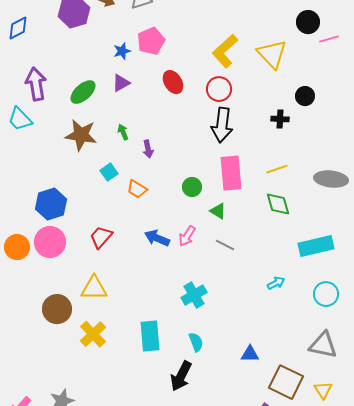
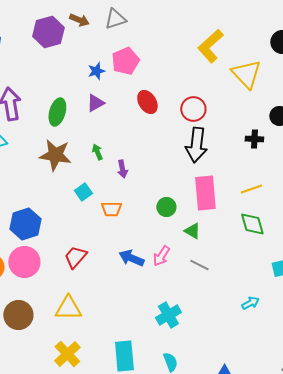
yellow L-shape: (225, 51) -> (210, 46), moved
green ellipse: (83, 92) -> (57, 112), turned -32
orange trapezoid: (137, 189) -> (111, 209), turned -30
brown circle: (57, 309) -> (18, 315), moved

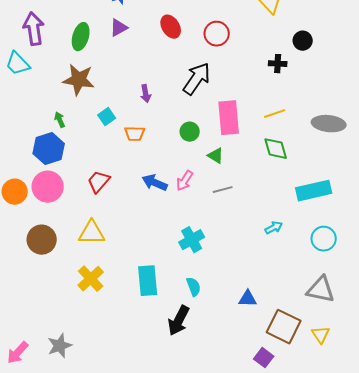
black arrow: (196, 145) -> (197, 79), moved, turned -152
green arrow: (97, 152) -> (60, 120), moved
gray line: (199, 265) -> (223, 190), turned -42

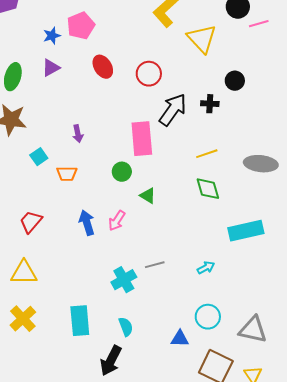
black arrow: (197, 79) -> (173, 110), moved
pink rectangle: (229, 118) -> (142, 139), moved
blue arrow: (155, 183) -> (87, 223), turned 50
gray line: (223, 190) -> (155, 265), moved
cyan circle: (324, 239) -> (208, 317), moved

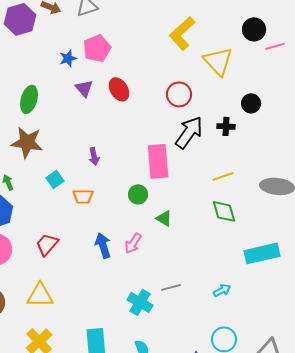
purple triangle: (51, 68) -> (84, 88), moved, turned -42
red circle: (149, 74) -> (179, 94), moved
cyan cross: (124, 280) -> (140, 302), turned -30

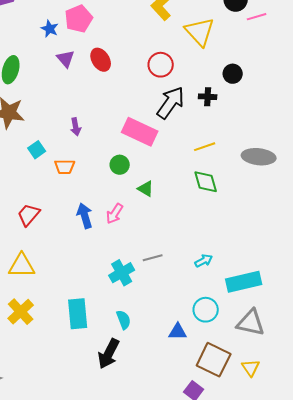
blue star: (68, 58) -> (50, 29), turned -30
pink rectangle: (158, 161) -> (140, 132), turned -60
cyan rectangle: (262, 253) -> (244, 282), moved
cyan cross: (140, 302) -> (122, 273), turned 30

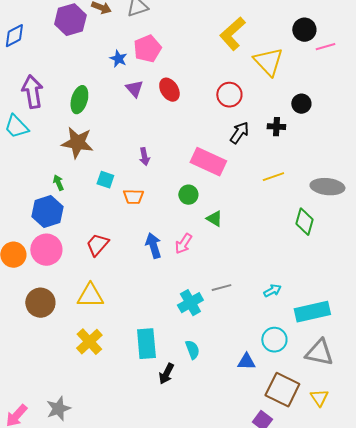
black arrow: (171, 103) -> (239, 133), size x0.7
cyan square: (37, 150) -> (105, 180), turned -36
green diamond: (206, 182) -> (304, 222), moved, turned 32
black arrow: (109, 354) -> (166, 374), moved, size x0.7

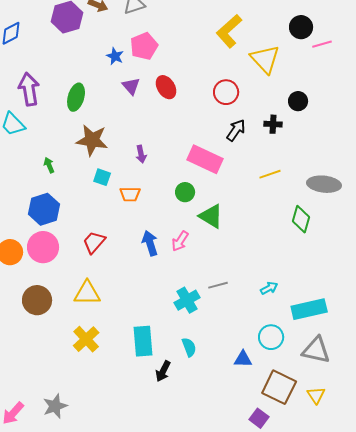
brown star: (77, 143) -> (92, 140), moved
green arrow: (58, 183) -> (49, 165), moved
green triangle: (214, 219) -> (211, 216), size x1.5

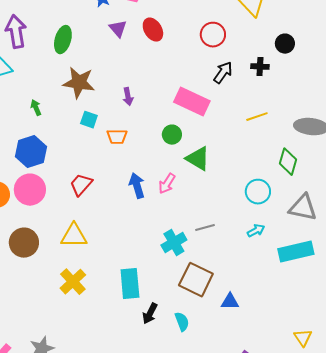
cyan circle: (271, 337) -> (258, 192), moved
cyan semicircle: (189, 347) -> (182, 322), moved
gray triangle: (316, 350) -> (303, 208), moved
brown square: (279, 387) -> (196, 280), moved

